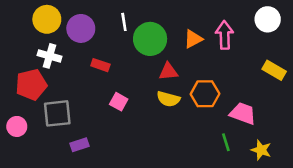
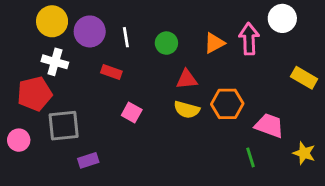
white circle: (268, 19) -> (282, 18), moved
white line: (124, 22) -> (126, 37), moved
green circle: (150, 39) -> (166, 43), size x0.6
yellow star: (261, 150) -> (304, 153), moved

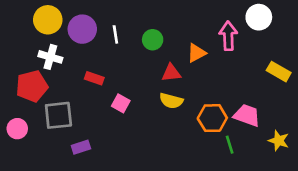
orange triangle: (214, 43) -> (196, 53), moved
red rectangle: (111, 72) -> (94, 78), moved
orange hexagon: (227, 104) -> (212, 118), moved

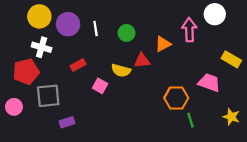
red rectangle: (94, 78) -> (78, 65), turned -48
yellow semicircle: (171, 101) -> (121, 70), moved
pink trapezoid: (247, 115) -> (209, 83), moved

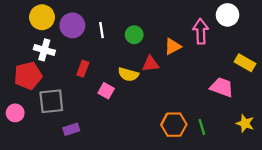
red rectangle: (78, 65) -> (83, 69), turned -40
orange hexagon: (176, 98) -> (174, 125), moved

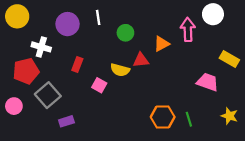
yellow circle: (42, 17) -> (17, 16), moved
white line: (102, 30) -> (98, 17), moved
gray square: (51, 101) -> (48, 95), turned -35

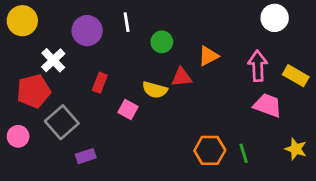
pink arrow: (188, 29) -> (258, 66), moved
white cross: (41, 47) -> (53, 60), turned 30

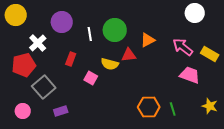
white line: (127, 22) -> (90, 34), moved
green circle: (162, 42) -> (115, 30), size x1.5
pink arrow: (258, 66) -> (183, 47), turned -50
pink circle: (18, 136) -> (23, 111), moved

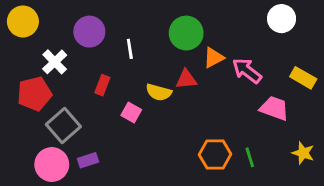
green circle: (115, 30) -> (186, 33), moved
pink arrow: (183, 47) -> (247, 71), moved
pink circle: (23, 111) -> (52, 165), moved, size x1.5

